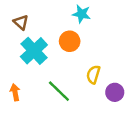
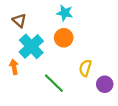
cyan star: (81, 14) -> (65, 13), moved
orange arrow: (15, 92) -> (14, 67), moved

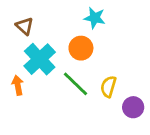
cyan star: (65, 13) -> (95, 18), moved
green line: (54, 83) -> (75, 84), moved

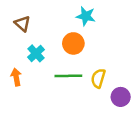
cyan cross: (40, 59) -> (36, 53), size x0.6
green line: (75, 84) -> (68, 76), turned -45

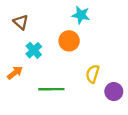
green line: (68, 76) -> (51, 89), moved
orange arrow: (16, 77) -> (15, 73), turned 63

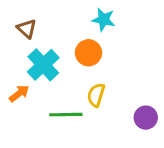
cyan cross: (34, 50) -> (43, 65), size x1.5
yellow semicircle: (93, 74) -> (96, 95), moved

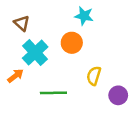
yellow semicircle: (96, 95) -> (94, 76), moved

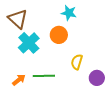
brown triangle: (22, 23) -> (18, 19), size x1.5
orange arrow: (16, 76) -> (19, 80), moved

